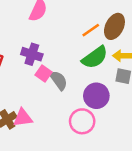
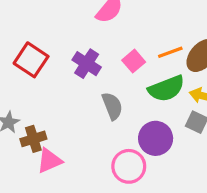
pink square: (43, 74) -> (134, 61), moved
pink triangle: (23, 118) -> (49, 161), moved, turned -30

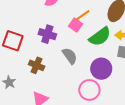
orange line: (170, 52) -> (83, 15), moved
brown cross: (33, 139) -> (37, 65), moved, turned -35

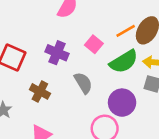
orange line: (83, 15) -> (126, 31), moved

